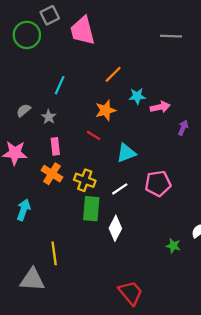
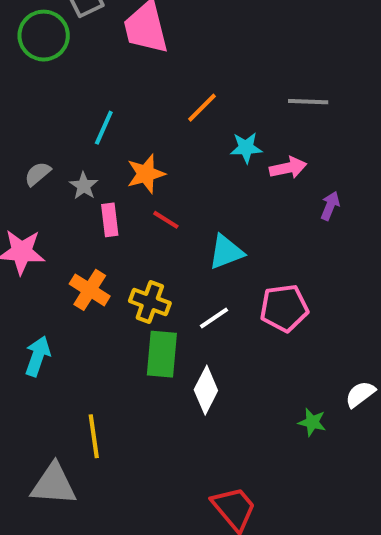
gray line: (171, 36) -> (308, 102), moved
orange star: (105, 110) -> (146, 174), moved
pink rectangle: (55, 146) -> (110, 220), moved

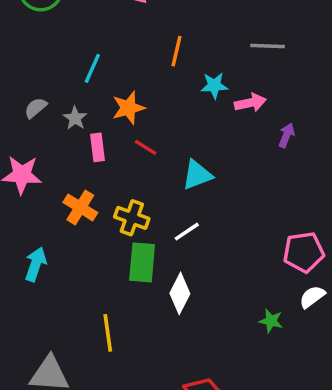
orange line: (202, 108) -> (176, 51), turned -32
pink pentagon: (284, 308) -> (304, 252), moved
yellow line: (94, 436) -> (108, 333), moved

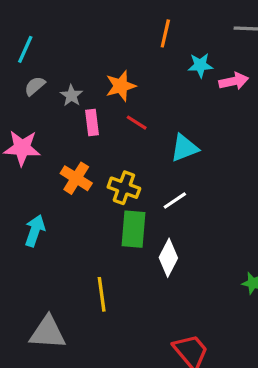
cyan line: (92, 68) -> (25, 49), moved

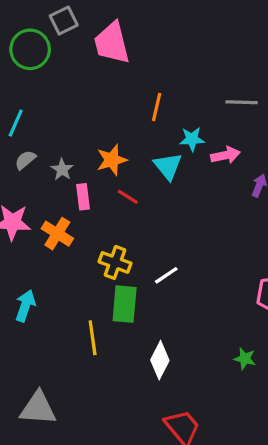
cyan triangle: (184, 148) -> (168, 166), moved, turned -48
orange cross: (76, 178) -> (57, 234), moved
white diamond: (168, 258) -> (160, 360), moved
yellow line: (102, 294) -> (93, 338), moved

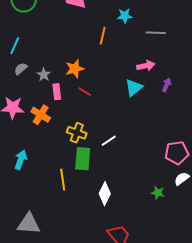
cyan star: (192, 139) -> (125, 16), moved
cyan triangle: (168, 166) -> (134, 88), moved, turned 30

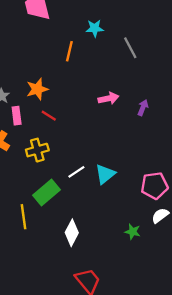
gray line: (156, 33) -> (130, 48), turned 60
pink arrow: (146, 66) -> (108, 98), moved
cyan triangle: (134, 88) -> (105, 174), moved
yellow cross: (77, 133) -> (37, 150), moved, turned -36
green rectangle: (83, 159) -> (46, 193), turned 45

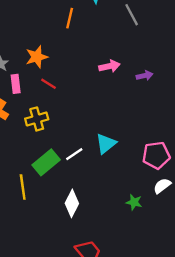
purple arrow: (143, 108) -> (145, 76), turned 56
white line: (76, 172) -> (74, 154), moved

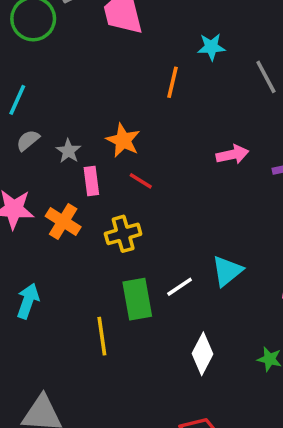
orange star: (37, 57) -> (123, 140), turned -30
green rectangle: (46, 162) -> (137, 299), turned -60
white diamond: (72, 203) -> (202, 354), moved

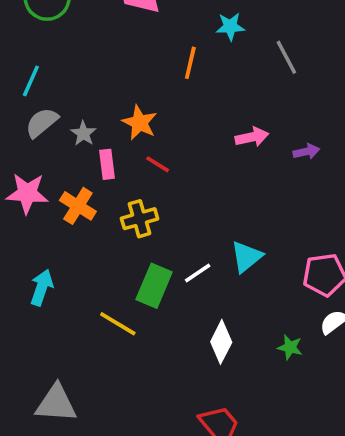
gray semicircle: (28, 140) -> (42, 123), size x1.4
green rectangle: (137, 299) -> (154, 286), turned 33
yellow line: (102, 336) -> (118, 324), turned -51

